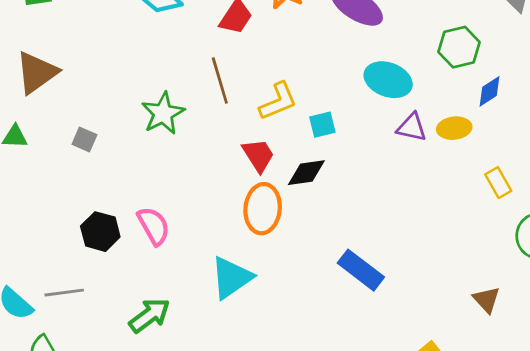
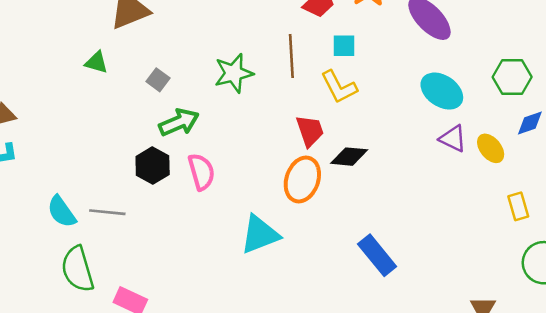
yellow L-shape: (278, 101) -> (339, 87), turned 72
cyan square: (322, 125) -> (344, 46), moved
yellow ellipse: (454, 128) -> (491, 148), turned 44
green arrow: (150, 315) -> (179, 122), moved

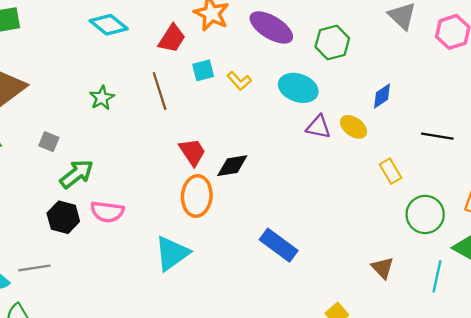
green star: (234, 73) -> (102, 98), moved, size x0.7
green hexagon: (512, 77) -> (332, 43), moved
yellow L-shape: (339, 87) -> (239, 81), moved, size x0.7
pink semicircle: (201, 172) -> (107, 212), turned 128

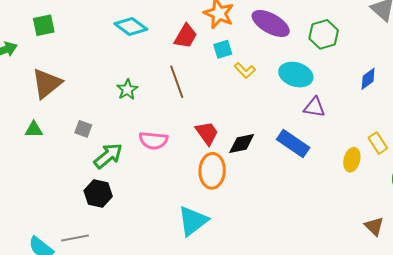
cyan square: (203, 70) -> (223, 49), moved
yellow ellipse: (353, 127) -> (352, 160), moved, turned 70
pink semicircle: (107, 212) -> (153, 140), moved
blue rectangle: (279, 245) -> (293, 144), moved

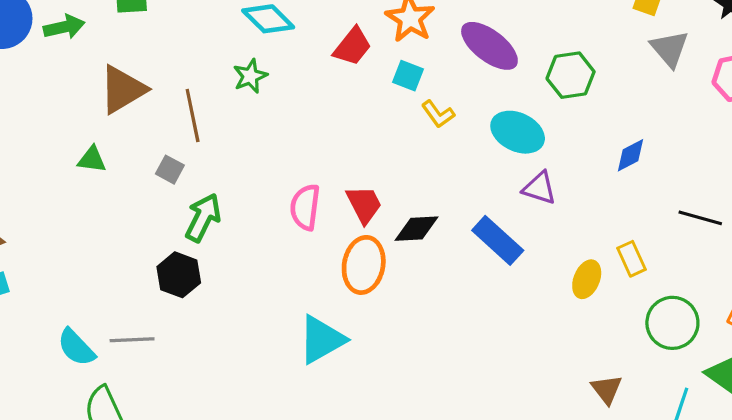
cyan square: (223, 49) -> (408, 76), turned 30
brown line: (177, 82) -> (193, 116), moved
green star: (127, 90) -> (250, 76), moved
pink semicircle: (153, 140) -> (305, 207), moved, turned 84
green arrow: (108, 156) -> (203, 218), turned -32

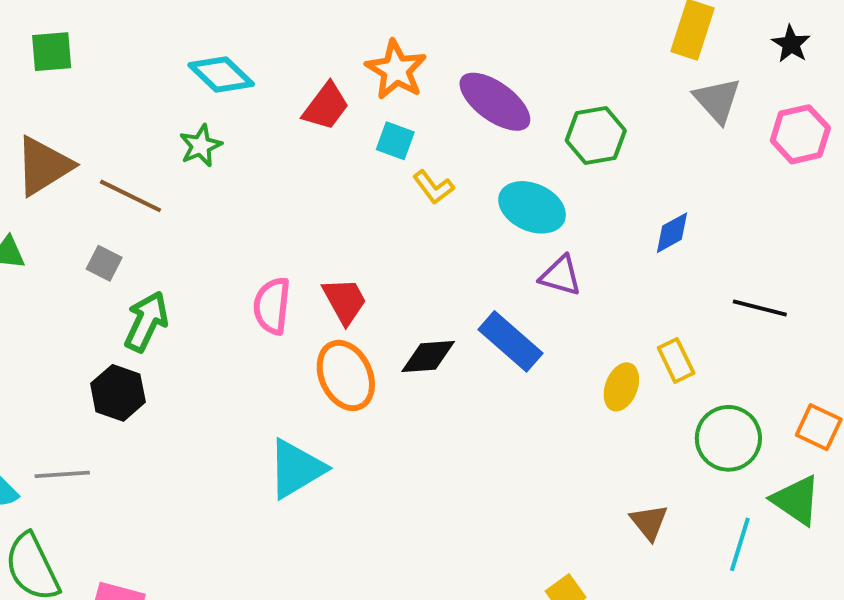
brown line: (193, 116) -> (131, 196), turned -51
black diamond: (417, 229) -> (428, 356), moved
orange ellipse: (364, 265) -> (346, 375), turned -34

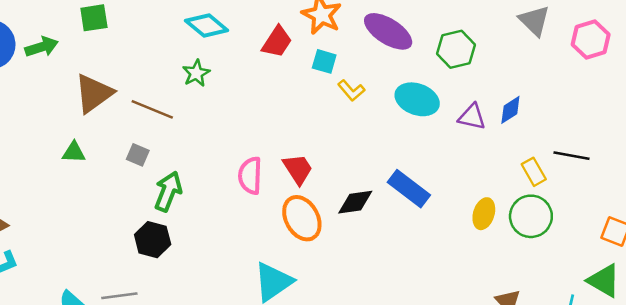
purple triangle: (561, 276) -> (472, 117), moved
yellow rectangle: (676, 360) -> (534, 172), moved
green circle: (728, 438) -> (531, 216), moved

